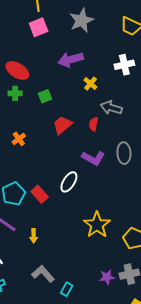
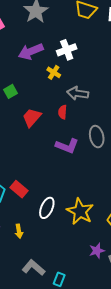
white cross: (124, 65) -> (67, 50), moved
white ellipse: (69, 182) -> (47, 208), moved
purple star: (107, 277) -> (97, 251), moved

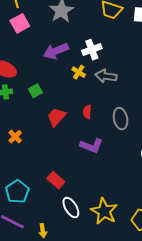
gray arrow: (78, 93) -> (106, 76), moved
gray ellipse: (97, 137) -> (121, 119), moved
red rectangle: (19, 189) -> (56, 180), moved
white ellipse: (47, 208) -> (71, 208), turned -55

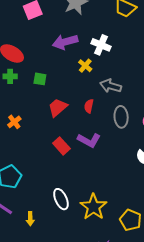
white cross: (92, 50) -> (101, 45), turned 36
gray arrow: (106, 76) -> (111, 86), moved
green square: (35, 91) -> (40, 79), turned 32
red rectangle: (56, 180) -> (61, 146), moved

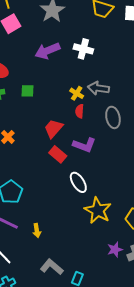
yellow cross: (85, 66) -> (77, 93), moved
red trapezoid: (58, 108) -> (53, 129), moved
white ellipse: (61, 199) -> (78, 182), moved

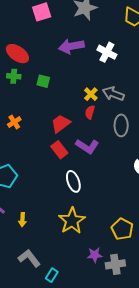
yellow star: (98, 210) -> (72, 221), moved

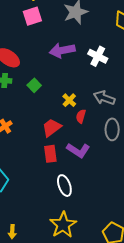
green square: (43, 81) -> (34, 85), turned 32
yellow cross: (91, 94) -> (69, 100), moved
red rectangle: (59, 150) -> (50, 154), turned 30
yellow arrow: (22, 220) -> (12, 232), moved

